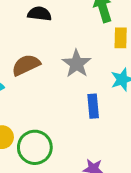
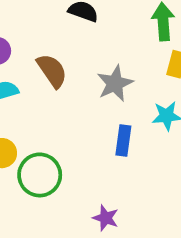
brown semicircle: (26, 65) -> (52, 71), turned 68

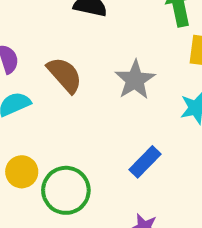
blue rectangle: (123, 140) -> (145, 162), moved, turned 44

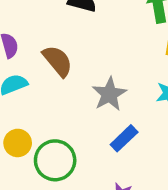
gray star: (135, 80) -> (109, 94), moved

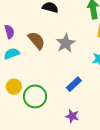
gray star: (109, 94) -> (66, 43), moved

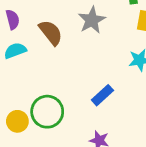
gray star: (66, 43) -> (92, 20), moved
yellow circle: (14, 87) -> (17, 121), moved

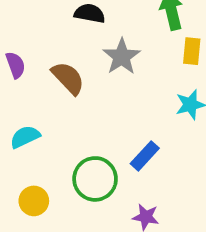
cyan semicircle: (15, 51) -> (25, 137), moved
green circle: (47, 112) -> (95, 179), moved

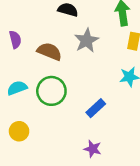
brown semicircle: (68, 78) -> (49, 51), turned -30
green circle: (95, 179) -> (51, 91), moved

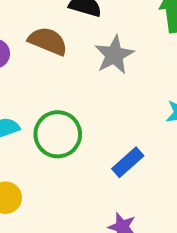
brown semicircle: (49, 51) -> (48, 41), moved

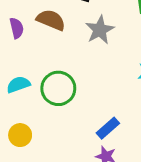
blue rectangle: (128, 162) -> (108, 128), moved

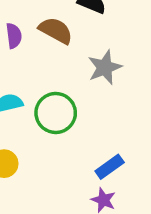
gray star: (100, 30) -> (105, 67), moved

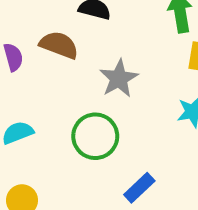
green circle: (56, 113) -> (95, 136), moved

